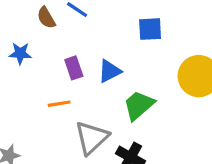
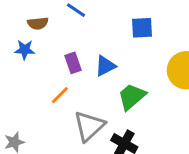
brown semicircle: (46, 18) -> (38, 23), moved, turned -66
orange line: (59, 104) -> (60, 95), turned -36

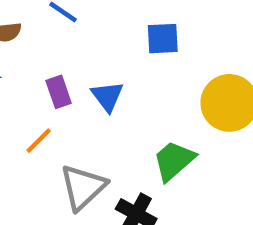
blue triangle: (105, 66) -> (107, 96), turned -40
green trapezoid: (132, 97) -> (174, 161), moved

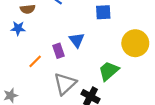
purple rectangle: (59, 92) -> (59, 51), moved
orange line: (39, 141) -> (35, 61), moved

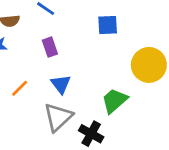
blue triangle: (77, 40) -> (61, 84), moved
purple rectangle: (59, 51) -> (50, 47), moved

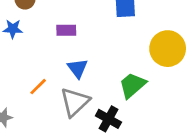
purple rectangle: (50, 47) -> (66, 30), turned -72
orange line: (20, 88) -> (38, 87), moved

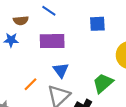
purple rectangle: (66, 30) -> (52, 41), size x1.6

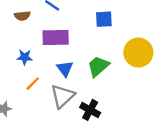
blue star: (11, 40) -> (25, 57), moved
green trapezoid: (103, 83) -> (98, 66), moved

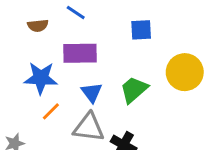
blue star: (25, 57) -> (41, 78), size x1.6
gray triangle: (63, 96) -> (89, 127), turned 50

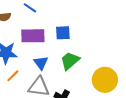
blue square: (141, 30) -> (63, 33), moved
yellow circle: (185, 72) -> (105, 80), moved

